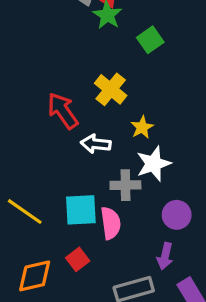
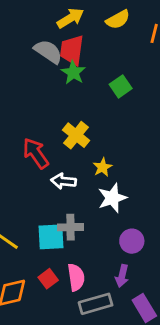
green square: (150, 40) -> (121, 86), moved
gray cross: (125, 185) -> (70, 227), moved
pink semicircle: (111, 223) -> (76, 277), moved

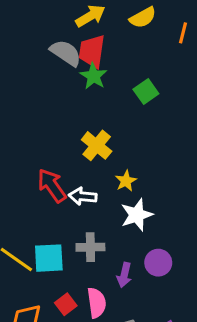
red arrow: (36, 153) -> (52, 186), moved
cyan square: (51, 237) -> (49, 258), moved
purple arrow: (122, 276) -> (124, 275), moved

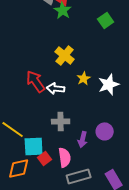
green square: (146, 91) -> (106, 20), moved
white star: (137, 215) -> (109, 84), moved
cyan square: (49, 258) -> (34, 146), moved

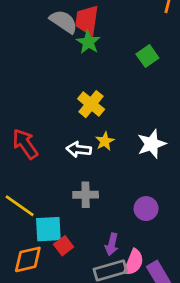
yellow star: (84, 78) -> (105, 141), moved
red arrow: (36, 81) -> (25, 144), moved
purple arrow: (83, 139) -> (112, 244), moved
pink semicircle: (65, 157) -> (134, 262), moved, turned 30

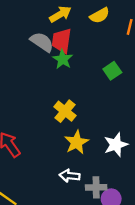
yellow star: (105, 141) -> (77, 142), size x1.5
white arrow: (79, 149) -> (70, 176), moved
gray cross: (86, 195) -> (96, 187), moved

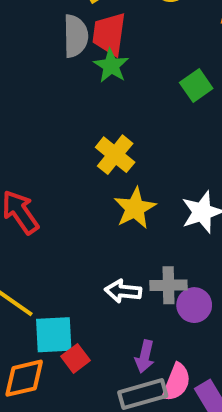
gray semicircle: (42, 42) -> (76, 36), turned 55
white arrow: (70, 176) -> (123, 291), moved

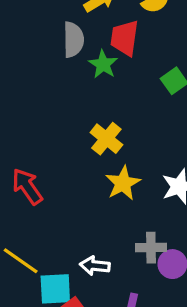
red trapezoid: (109, 34) -> (125, 38), moved
white arrow: (123, 291) -> (95, 266), moved

